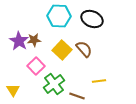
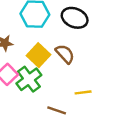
green cross: (54, 84) -> (29, 79), moved

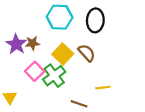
black ellipse: (75, 18) -> (95, 20), turned 70

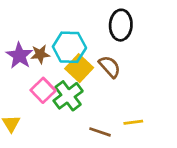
cyan hexagon: (60, 17) -> (69, 47), moved
yellow line: (103, 88) -> (133, 122), moved

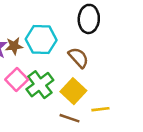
yellow square: (79, 68) -> (73, 91), moved

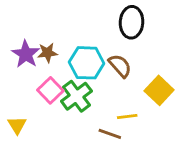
cyan hexagon: (41, 40) -> (87, 63), moved
yellow square: (73, 91) -> (159, 90), moved
yellow line: (100, 109) -> (127, 116), moved

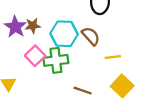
yellow square: (159, 90) -> (122, 86), moved
green cross: (76, 96) -> (56, 60), turned 30
yellow line: (127, 116) -> (113, 57), moved

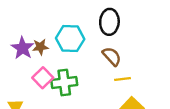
cyan hexagon: (64, 34) -> (70, 39), moved
brown semicircle: (91, 36) -> (112, 56), moved

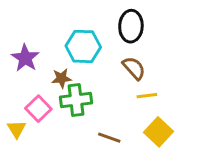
brown star: (40, 47) -> (61, 78), moved
pink square: (43, 78) -> (38, 109), moved

